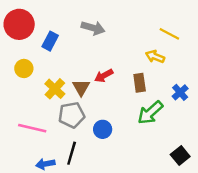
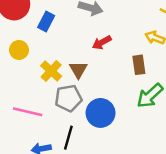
red arrow: (104, 76) -> (102, 43), moved
blue circle: (103, 129) -> (101, 113), size x1.5

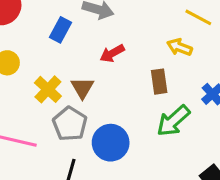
blue rectangle: (46, 22) -> (60, 30), moved
gray pentagon: (68, 98) -> (70, 124), turned -30

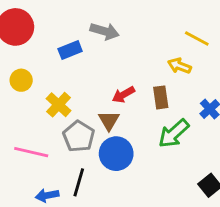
blue rectangle: (60, 30) -> (70, 50), turned 40
red arrow: (112, 53) -> (123, 95), moved
brown triangle: (82, 88) -> (109, 121), moved

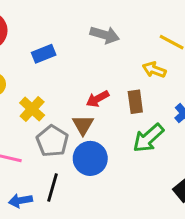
gray arrow: (105, 31) -> (105, 35), moved

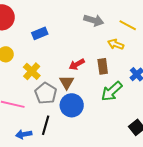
gray arrow: (105, 35) -> (94, 20), moved

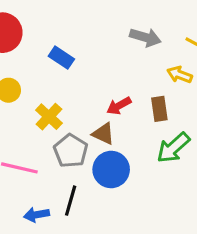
blue rectangle: (40, 33) -> (61, 58), turned 56
brown triangle: (67, 82) -> (103, 134), turned -35

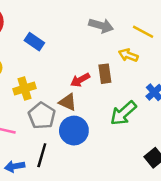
brown rectangle: (159, 109) -> (105, 74), moved
yellow cross: (49, 117) -> (25, 89), turned 30

